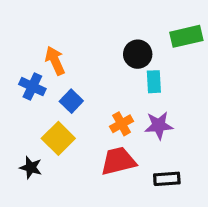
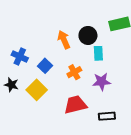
orange arrow: (55, 61) -> (64, 40), moved
orange cross: (121, 124) -> (74, 72), moved
black star: (31, 168) -> (11, 85), moved

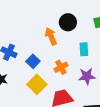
black circle: (88, 35) -> (68, 22), moved
yellow square: (37, 90) -> (37, 84), moved

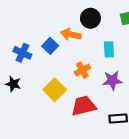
orange arrow: (51, 36) -> (71, 34), turned -54
blue square: (33, 61) -> (50, 46), moved

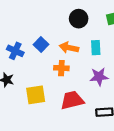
orange arrow: (71, 34) -> (69, 48), moved
orange cross: (82, 70) -> (61, 68), moved, turned 32
yellow square: (55, 90) -> (36, 95), moved, turned 36

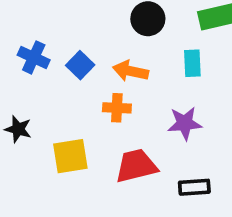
cyan rectangle: (96, 48) -> (192, 63), moved
blue cross: (15, 51) -> (34, 57), moved

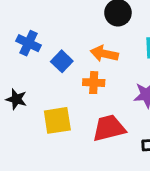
blue square: (80, 65) -> (62, 61), moved

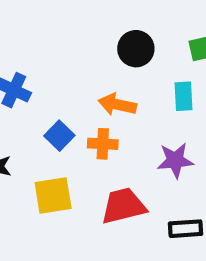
blue square: (62, 61) -> (59, 136), moved

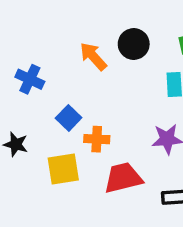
orange arrow: (117, 105) -> (93, 56), moved, turned 36
orange cross: (103, 144) -> (97, 139), moved

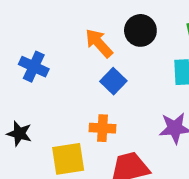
blue square: (69, 118) -> (113, 81), moved

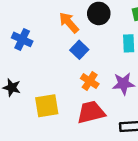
orange cross: (102, 128) -> (90, 81), moved, turned 30

